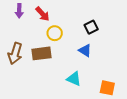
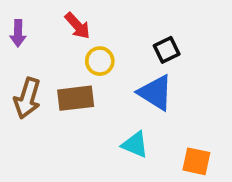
purple arrow: (19, 11) -> (18, 33), moved
blue triangle: (85, 50) -> (155, 93), size x1.5

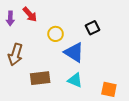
red arrow: (77, 26) -> (30, 14), moved
blue triangle: (155, 93) -> (74, 52), moved
brown rectangle: (76, 98) -> (40, 78), moved

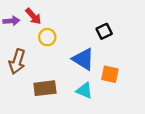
purple arrow: (10, 18) -> (11, 21), turned -96
yellow circle: (56, 34) -> (47, 37), moved
orange square: (109, 89) -> (110, 74), moved

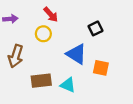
red arrow: (33, 16) -> (51, 15), moved
cyan triangle: (84, 91) -> (68, 85), moved

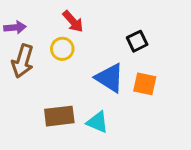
brown arrow: (16, 56) -> (23, 61), moved
orange square: (101, 68) -> (145, 84), moved

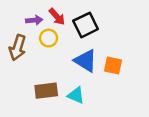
purple arrow: (15, 27) -> (34, 20), moved
black square: (137, 41) -> (86, 25), moved, size x1.5

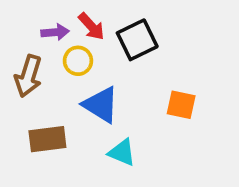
blue triangle: (86, 61) -> (101, 105), moved
brown rectangle: (46, 91) -> (47, 139), moved

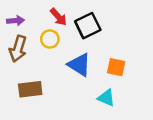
purple arrow: (55, 32) -> (16, 21), moved
blue triangle: (101, 105) -> (79, 65), moved
cyan triangle: (122, 152) -> (106, 98), moved

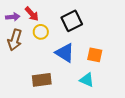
red arrow: (58, 17) -> (32, 14), moved
brown rectangle: (30, 89) -> (42, 80), moved

